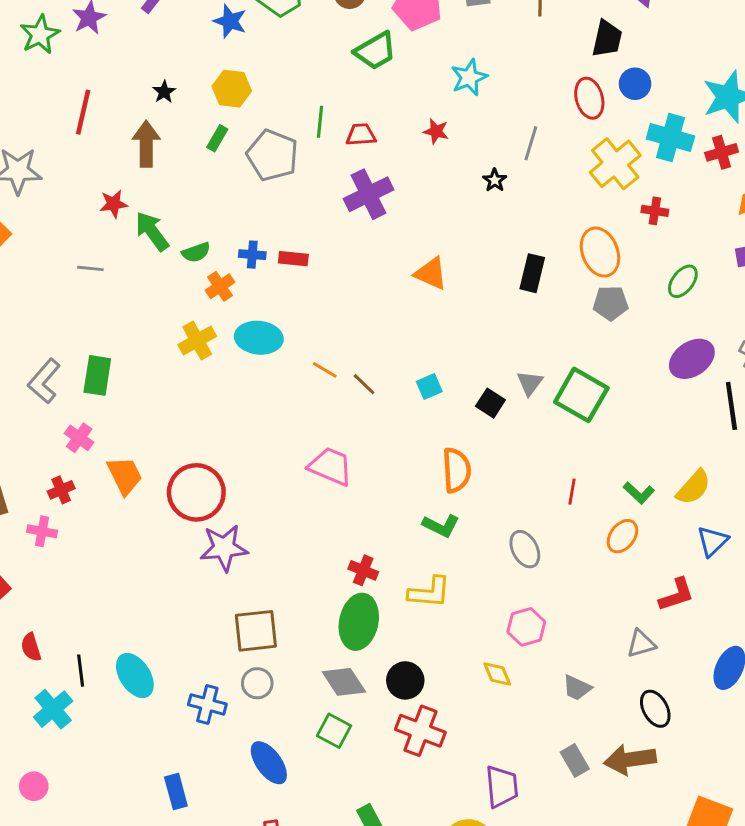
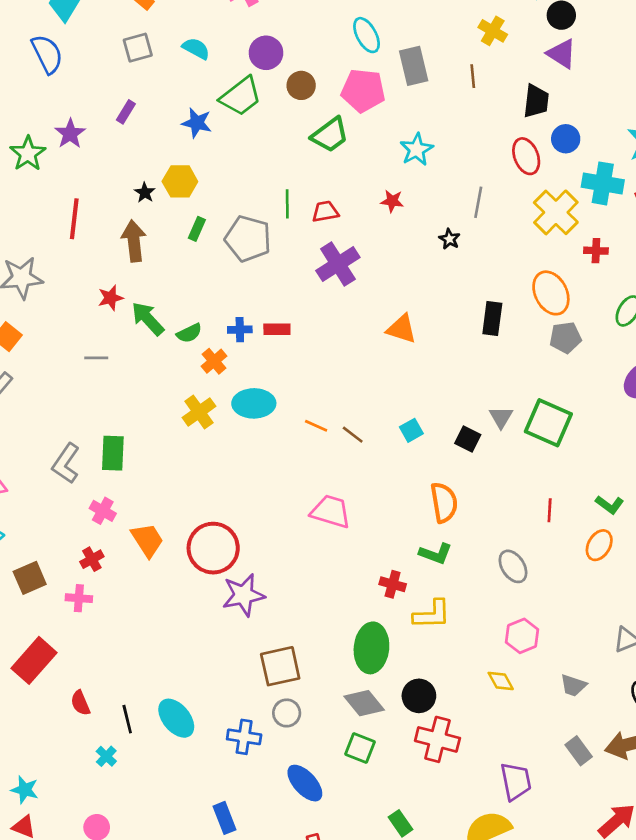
yellow hexagon: (232, 89) -> (180, 181), moved
red cross: (363, 570) -> (393, 584), moved
cyan cross: (53, 709) -> (106, 756), size x0.6

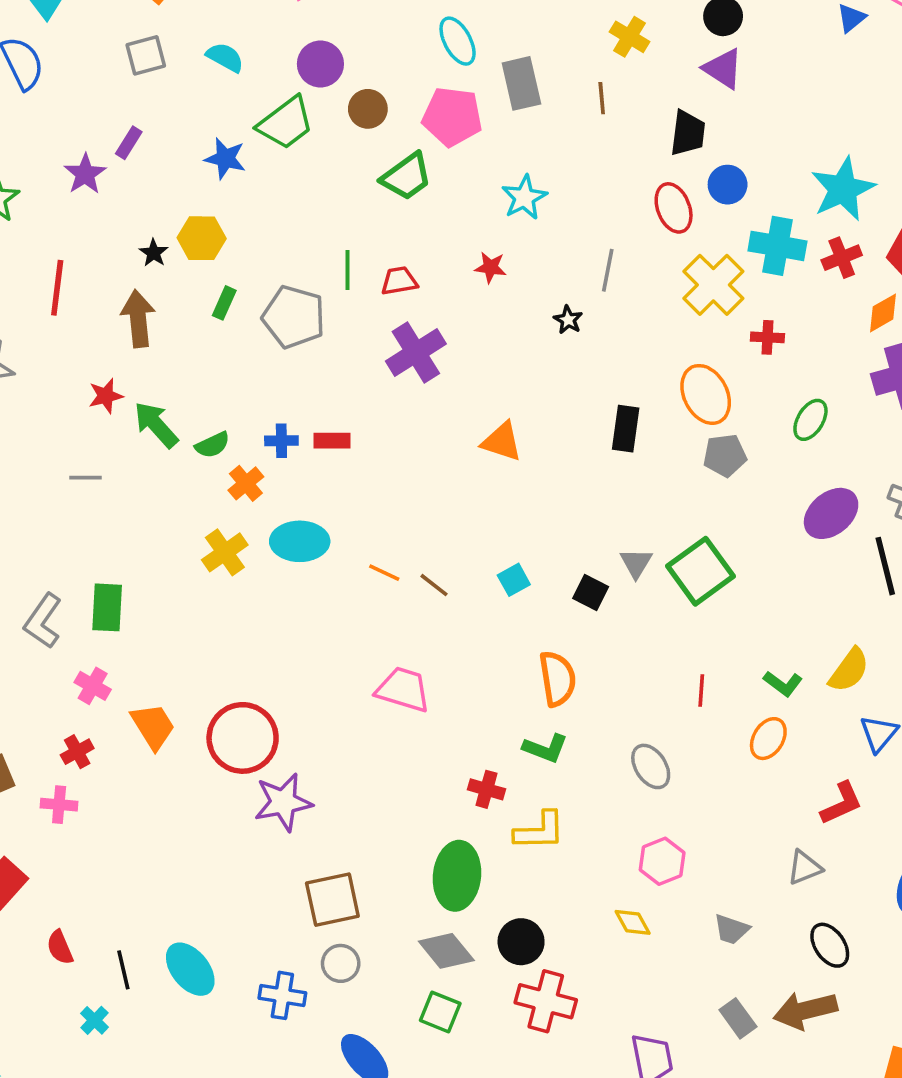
purple star: (70, 134) -> (85, 174), moved
green square: (548, 423) -> (701, 571), turned 30

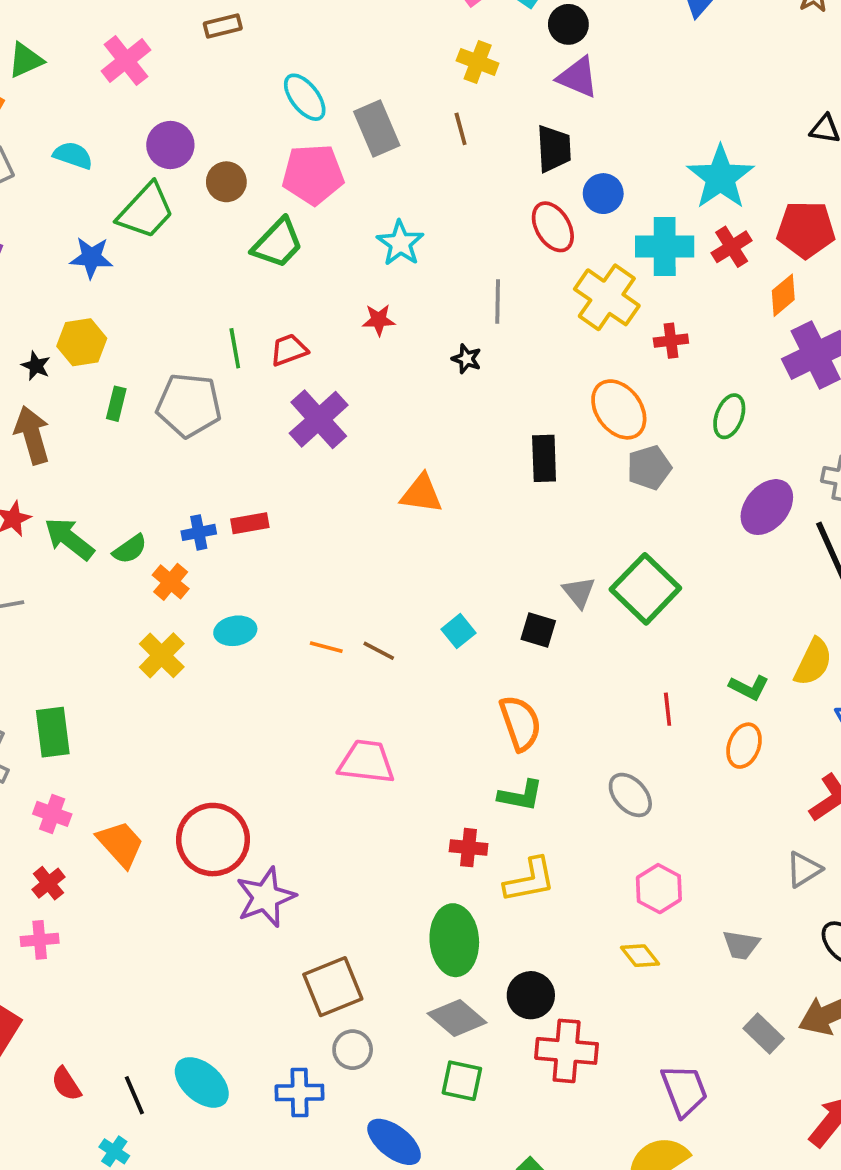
cyan ellipse: (300, 541) -> (235, 631), size x0.7

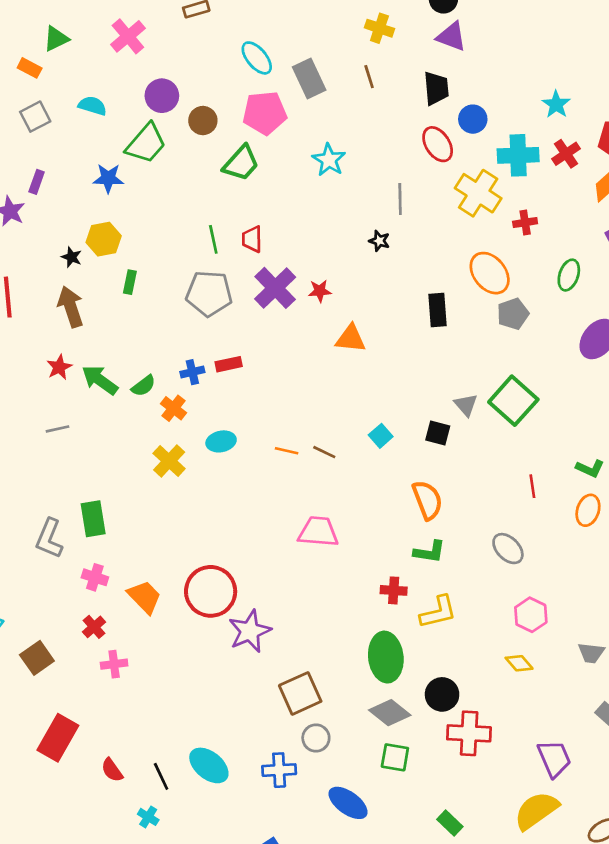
cyan star: (720, 177) -> (556, 104), size x0.6
red star: (379, 320) -> (320, 291), moved
red trapezoid: (289, 350) -> (252, 239), turned -68
gray pentagon: (189, 405) -> (209, 293), moved
pink cross: (40, 940) -> (114, 664), moved

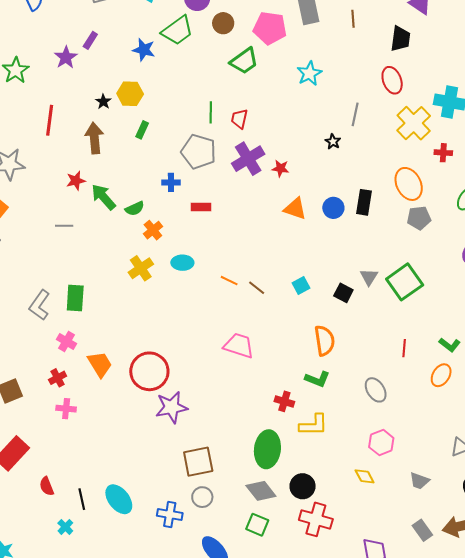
blue circle: (473, 119) -> (333, 208), moved
blue cross: (192, 372) -> (171, 182), moved

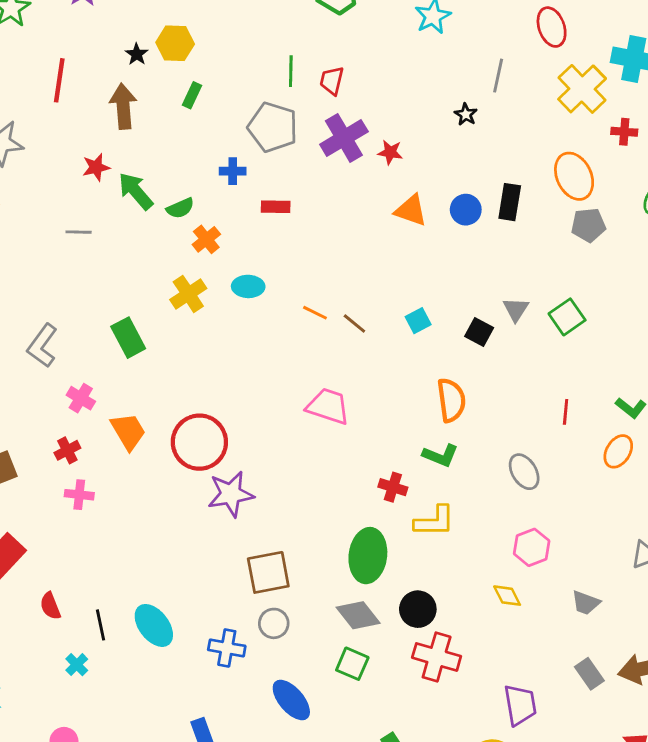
green square: (405, 282) -> (567, 317), size x0.7
green rectangle: (75, 298) -> (128, 338), moved, turned -32

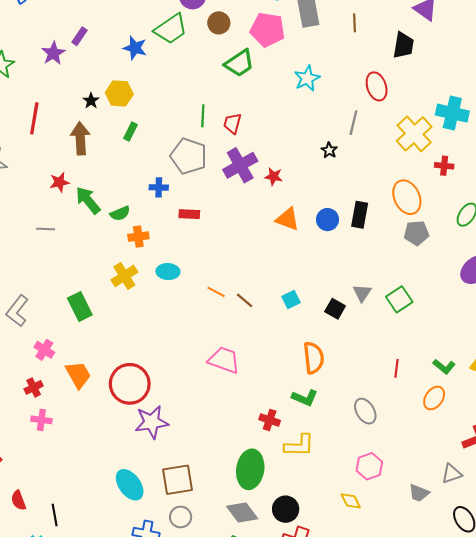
red ellipse: (552, 27) -> (377, 86), moved
orange cross: (206, 239) -> (138, 237), turned 30
gray trapezoid: (586, 603) -> (419, 493), moved
cyan ellipse: (154, 625) -> (130, 485), moved

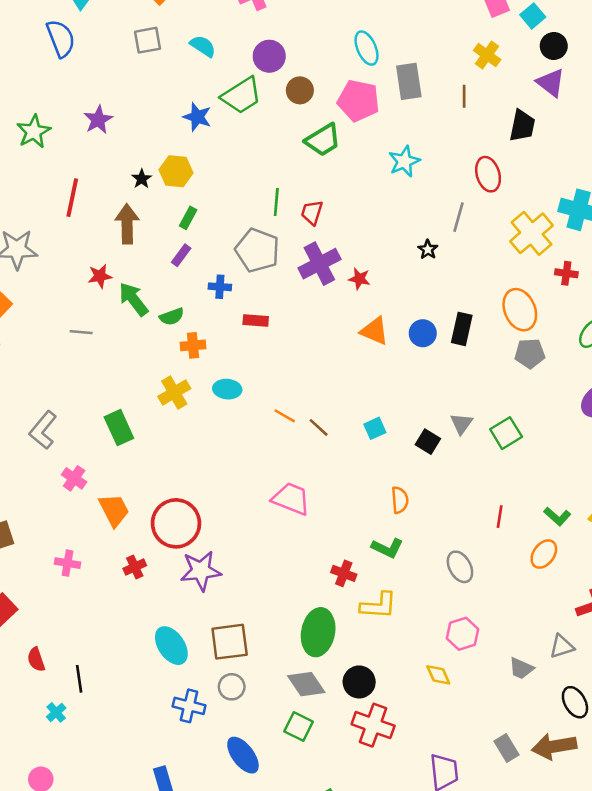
purple rectangle: (80, 36) -> (181, 255), moved
orange semicircle: (314, 358) -> (400, 500), size x0.7
red cross: (34, 387) -> (135, 567), moved

